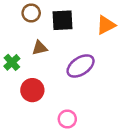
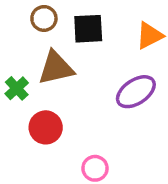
brown triangle: (40, 48) -> (56, 68), size x1.6
purple ellipse: (81, 66) -> (136, 92), moved

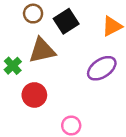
black square: (88, 29) -> (66, 21), turned -30

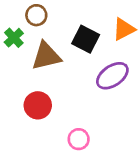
black square: (66, 21) -> (86, 39), moved, turned -30
green cross: (13, 66) -> (14, 38), moved

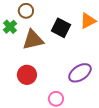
purple ellipse: (112, 76) -> (80, 73), moved

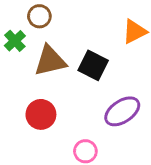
black square: (61, 28) -> (93, 65), moved

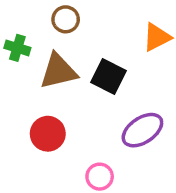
brown circle: (39, 16) -> (66, 19), moved
green cross: (15, 41) -> (17, 48), turned -30

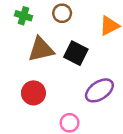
brown circle: (66, 19) -> (62, 13), moved
green cross: (17, 48) -> (24, 16), moved

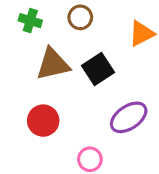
black square: (76, 53) -> (98, 69), turned 30

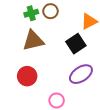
green cross: (30, 21) -> (31, 13), moved, turned -32
black square: (98, 69) -> (76, 44), moved

